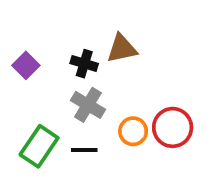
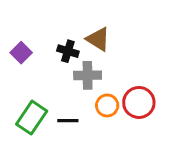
brown triangle: (122, 49) -> (98, 39), turned 44
gray cross: (88, 105) -> (88, 75), moved, turned -32

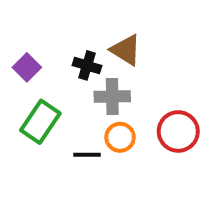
orange circle: (107, 105) -> (120, 137), moved
green rectangle: (32, 118) -> (40, 122), moved

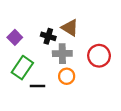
red circle: (178, 131) -> (99, 56), moved
black line: (87, 155) -> (37, 86), moved

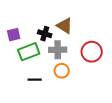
purple square: (15, 37) -> (14, 35), turned 32
green rectangle: (22, 68) -> (29, 52), moved, turned 35

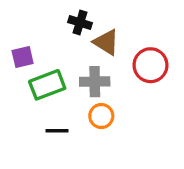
black cross: (45, 34) -> (80, 23), moved
red circle: (92, 52) -> (151, 65), moved

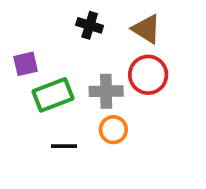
brown triangle: (106, 42) -> (146, 29), moved
red circle: (151, 65) -> (148, 75), moved

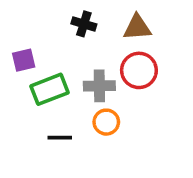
brown triangle: (146, 29) -> (137, 27), turned -36

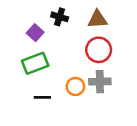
purple square: (24, 60) -> (35, 33), moved, turned -35
gray cross: (99, 86) -> (100, 82), moved

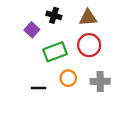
green rectangle: (35, 63) -> (55, 52), moved
gray cross: (100, 82) -> (100, 81), moved

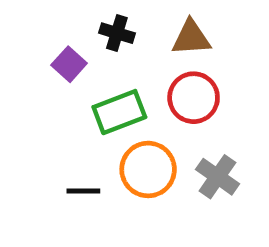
orange circle: (68, 78) -> (148, 169), size x1.5
gray cross: (100, 81) -> (217, 177), turned 36

